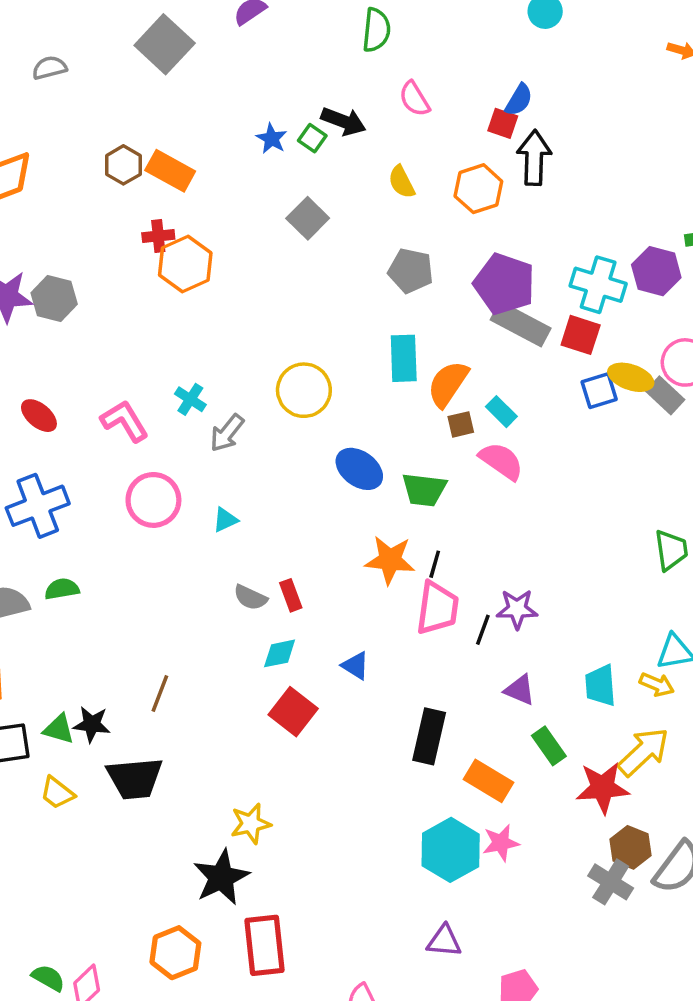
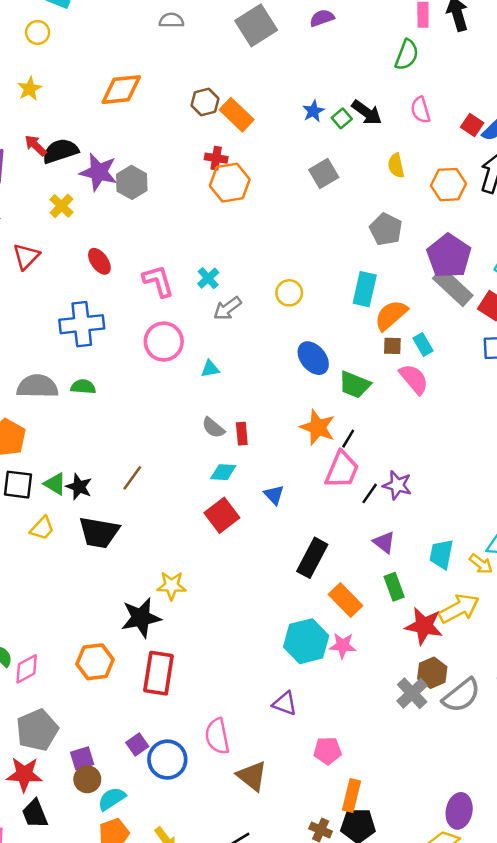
red square: (503, 123) -> (472, 125), moved
yellow circle: (304, 390) -> (289, 293), size x0.7
yellow trapezoid: (57, 793) -> (42, 528), turned -100

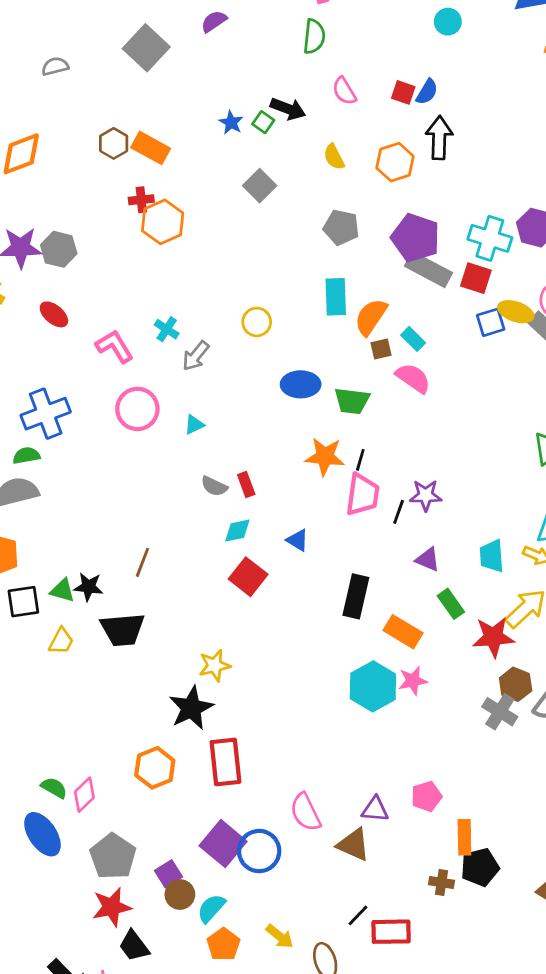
red ellipse: (99, 261) -> (54, 314), moved
blue ellipse: (313, 358) -> (301, 384), turned -36
green semicircle: (83, 387) -> (26, 456), moved
purple triangle: (285, 704) -> (375, 809), moved
purple square: (137, 745) -> (223, 844), size x1.8

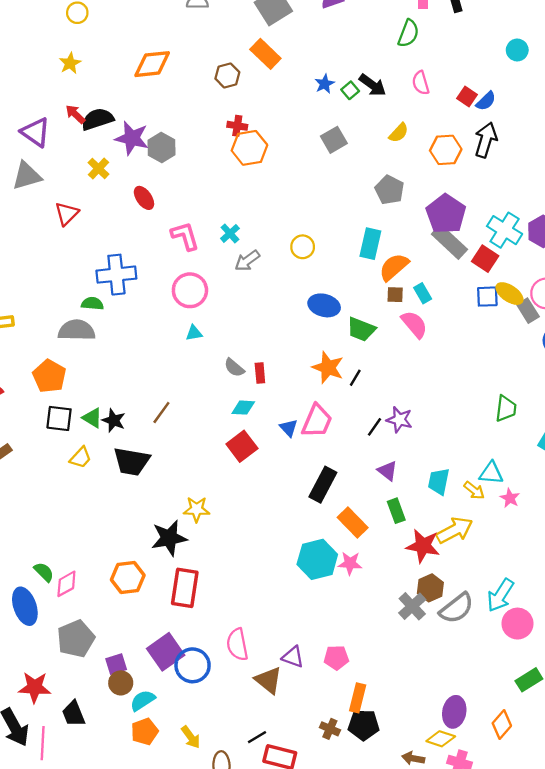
orange rectangle: (151, 148) -> (265, 54), moved
yellow semicircle: (334, 157) -> (399, 133), turned -125
cyan triangle: (194, 425) -> (194, 333), moved
pink trapezoid: (362, 495) -> (317, 421), moved
red star: (112, 907) -> (35, 687), moved

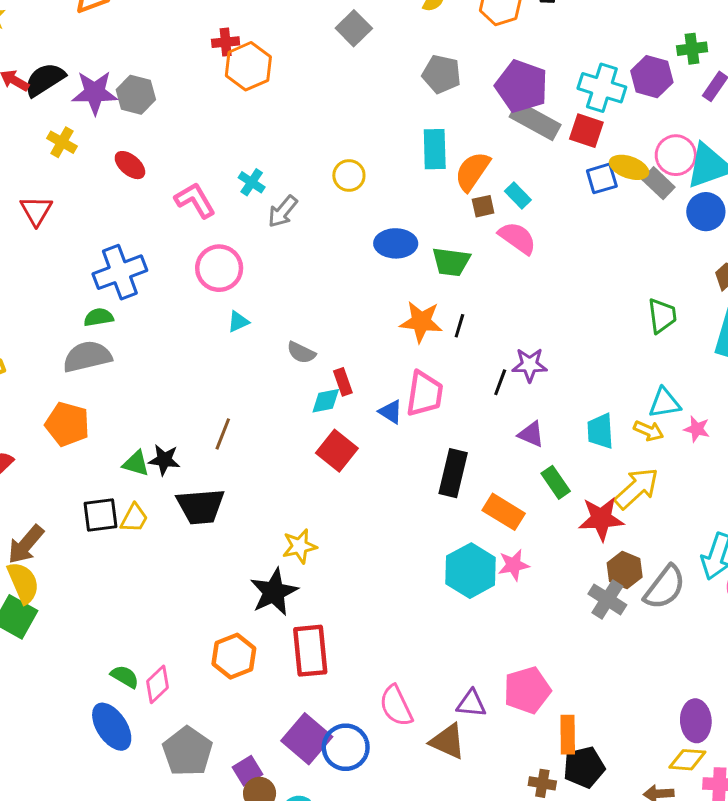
red rectangle: (260, 373) -> (343, 382), moved
black square: (59, 418) -> (100, 515), moved
pink pentagon: (336, 658) -> (527, 690), size x1.4

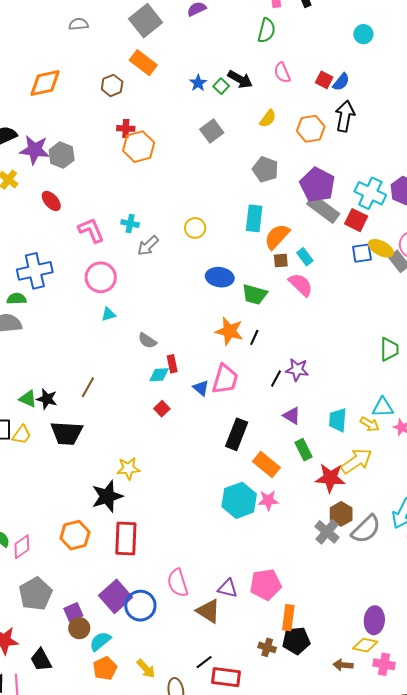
cyan cross: (252, 182) -> (130, 224), turned -30
red square: (337, 451) -> (162, 409), size x0.6

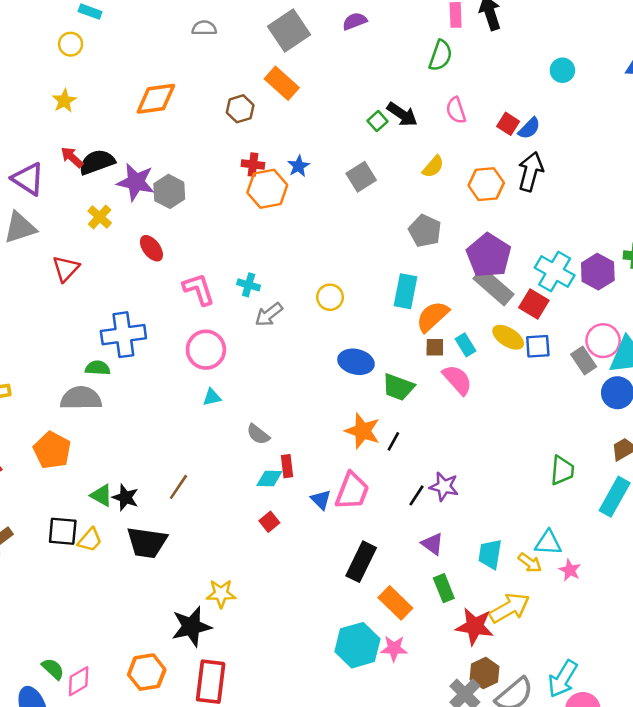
blue star: (198, 83) -> (299, 166), moved
yellow ellipse: (381, 248) -> (508, 337), moved

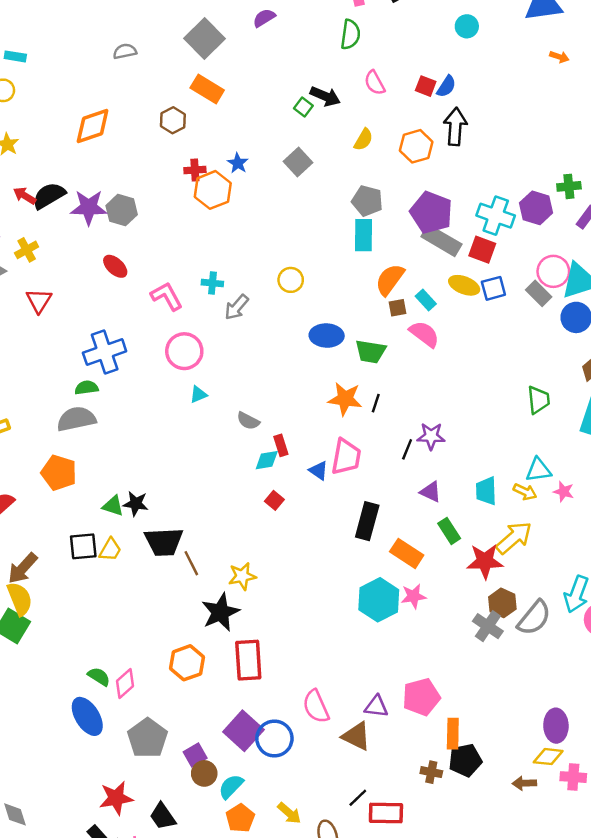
yellow cross: (100, 217) -> (27, 250), moved, turned 30
cyan rectangle: (406, 291) -> (363, 235), moved
brown line: (178, 487) -> (191, 563), moved, turned -50

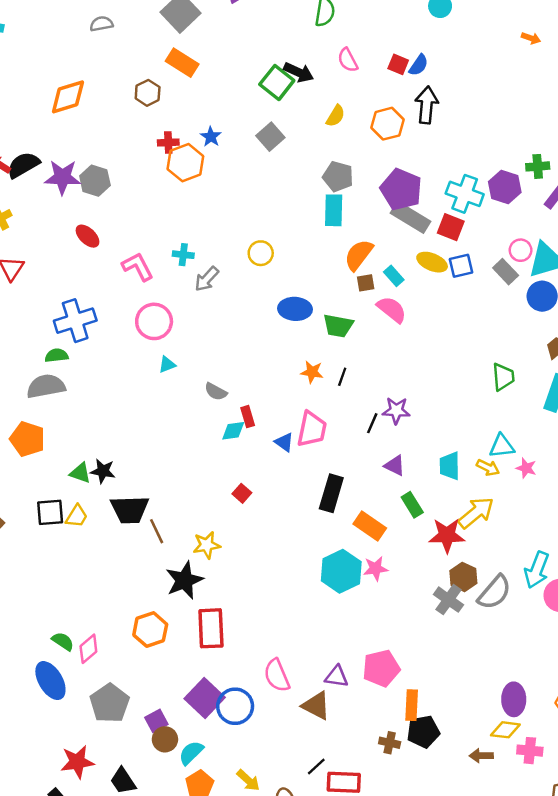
green square: (303, 107) -> (277, 82), size x1.8
pink circle: (553, 271) -> (521, 250), size x0.7
orange star: (345, 399) -> (312, 372), size x0.7
red square: (274, 500) -> (242, 493), moved

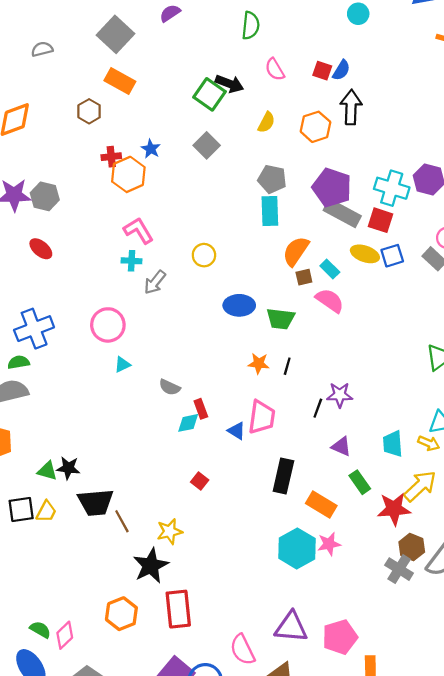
pink L-shape: (138, 267) -> (139, 231), moved
purple triangle: (337, 677) -> (291, 627), moved, size x1.5

